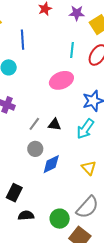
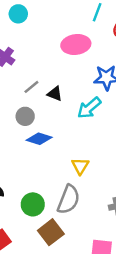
blue diamond: (51, 164) -> (39, 139), turned 30
yellow triangle: (89, 168) -> (80, 166), moved
gray semicircle: (87, 207) -> (68, 200), turned -35

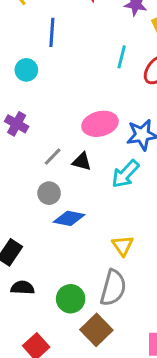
pink ellipse: (76, 45) -> (100, 124), moved

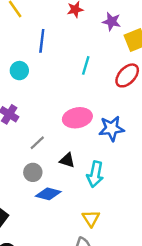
cyan line: (122, 57) -> (86, 65), moved
black triangle: (82, 162) -> (67, 160), moved
cyan arrow: (125, 174) -> (95, 174), moved, turned -35

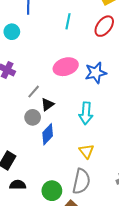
black triangle: (67, 160) -> (48, 104), moved, turned -48
blue diamond: (48, 194) -> (48, 134), turned -55

